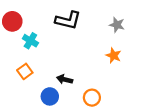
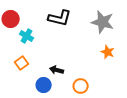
gray star: (117, 25) -> (103, 22), size x1.6
orange star: (114, 56) -> (108, 52), moved

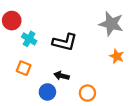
black L-shape: (60, 18) -> (65, 42), moved
orange square: (22, 63) -> (24, 68), turned -32

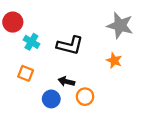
orange star: (117, 56) -> (114, 60), moved
orange circle: (87, 93) -> (85, 97), moved

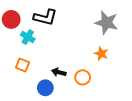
black L-shape: (70, 45) -> (45, 17), moved
orange circle: (85, 97) -> (83, 77), moved

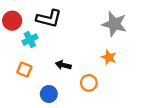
cyan cross: (28, 37) -> (30, 40), turned 32
black arrow: (59, 72) -> (63, 65), moved

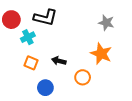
gray star: (114, 24) -> (106, 23), size x0.7
orange star: (109, 57) -> (101, 54), size x1.5
orange square: (24, 70) -> (31, 63), moved

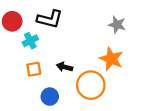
orange square: (31, 63) -> (34, 69), turned -32
orange circle: (83, 77) -> (91, 85), size x1.6

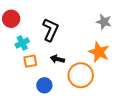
black L-shape: (50, 19) -> (50, 30), moved, turned -80
cyan cross: (30, 41) -> (22, 43), moved

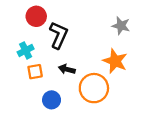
red circle: (11, 19) -> (36, 16), moved

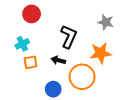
black L-shape: (59, 35) -> (69, 37), moved
orange star: (115, 61) -> (101, 53), turned -30
blue circle: (52, 100) -> (53, 89), moved

